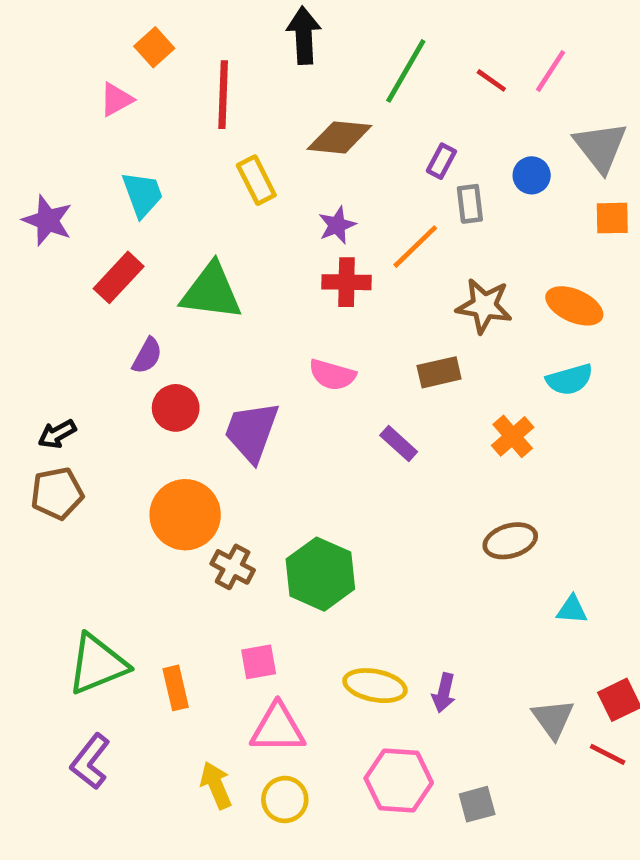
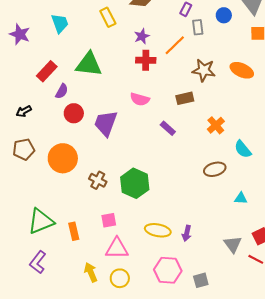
red rectangle: (119, 277) -> (47, 71), moved
cyan semicircle: (570, 379) -> (243, 149), moved, turned 66
black arrow: (57, 434) -> (24, 111), moved
orange circle: (185, 515) -> (63, 158), moved

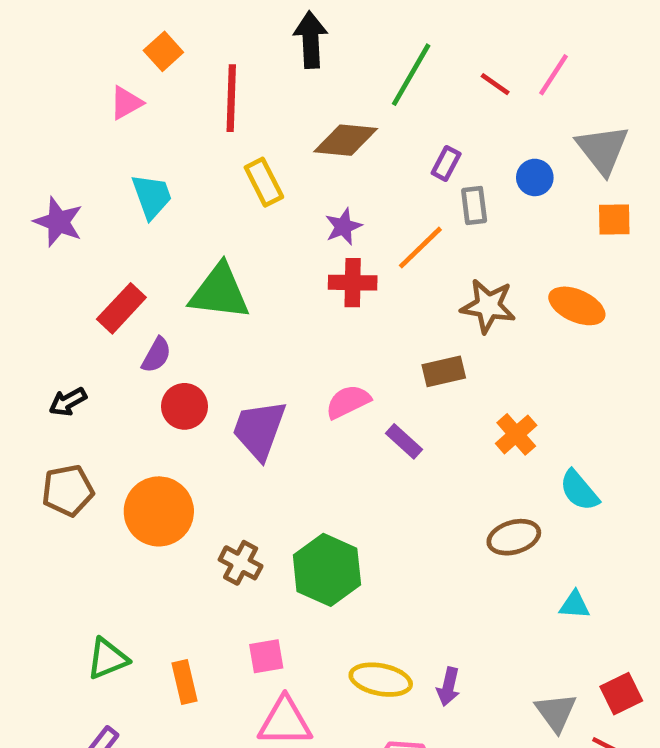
pink semicircle: (140, 99) -> (348, 402), moved, turned 138
green triangle: (41, 221) -> (107, 659), size x0.7

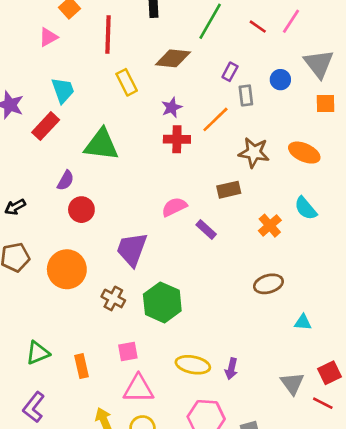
red rectangle: (121, 308) -> (46, 126), moved
purple trapezoid: (259, 430) -> (132, 249), moved
cyan semicircle: (579, 490) -> (306, 208), moved

